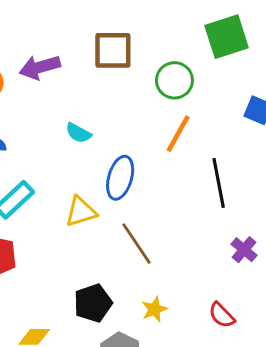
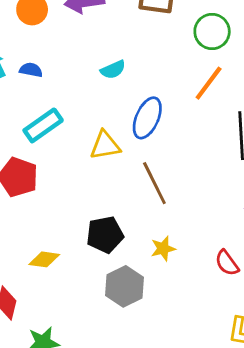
cyan semicircle: (78, 133) -> (113, 70), turned -60

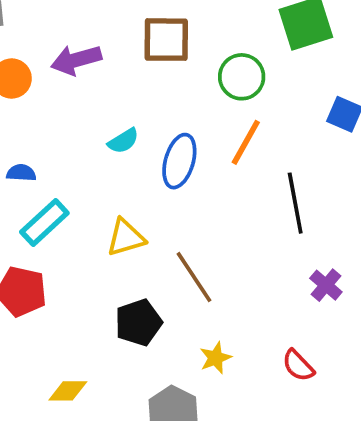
blue semicircle: (31, 70) -> (21, 173), moved
blue ellipse: (147, 118) -> (179, 161), moved
black pentagon: (105, 235) -> (138, 323), moved

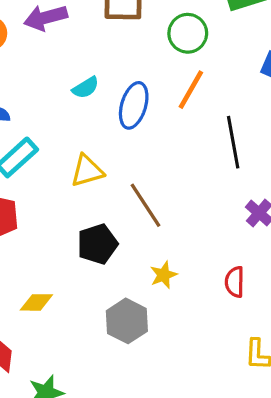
red semicircle: (298, 365) -> (235, 282), turned 44

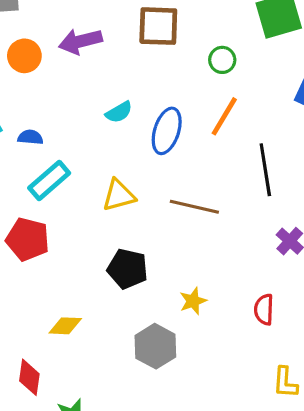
green circle: (188, 33) -> (222, 60), size x0.7
brown line: (146, 205) -> (194, 207), moved, turned -45
black pentagon: (97, 244) -> (128, 269), turned 30

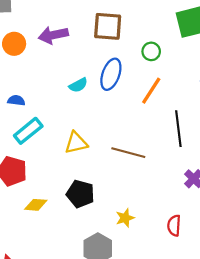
blue ellipse: (167, 131) -> (111, 74), moved
yellow diamond: (65, 326) -> (36, 205), moved

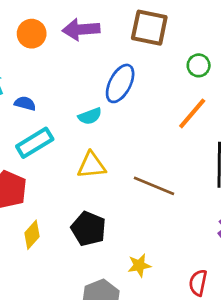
blue ellipse: (111, 74) -> (120, 83), moved
cyan semicircle: (78, 85) -> (90, 116), moved
yellow diamond: (36, 205) -> (32, 235), turned -60

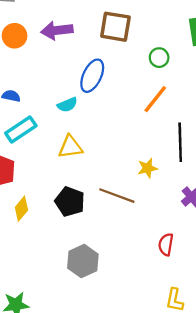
brown line: (154, 186) -> (117, 196), moved
yellow star: (139, 265) -> (147, 168), moved

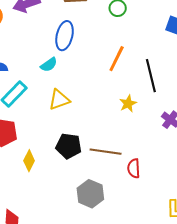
orange line: (155, 99) -> (117, 59), moved
brown line: (117, 196) -> (106, 152), moved
red semicircle: (166, 244) -> (134, 168), moved

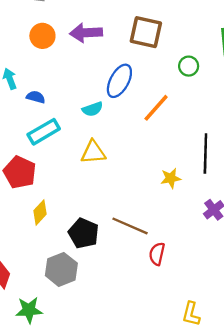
orange line: (117, 59) -> (156, 108), moved
black pentagon: (69, 146) -> (84, 233), moved
gray hexagon: (90, 194) -> (61, 269), moved

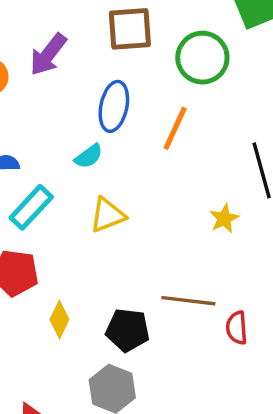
purple arrow: (86, 33) -> (48, 54), turned -32
green circle: (189, 66) -> (202, 58), size x1.8

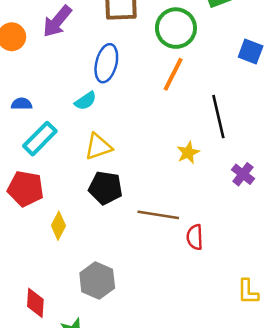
orange line: (175, 128) -> (173, 74), moved
black pentagon: (128, 330) -> (105, 188), moved

